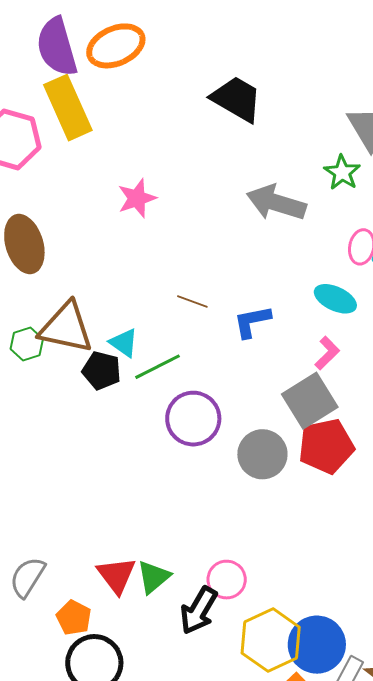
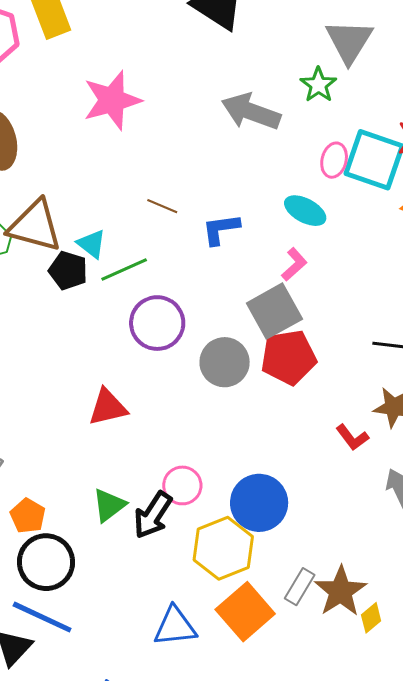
pink star: (137, 198) -> (112, 100), size x1.5
red triangle: (116, 575) -> (108, 407), moved, turned 51
green triangle: (153, 577) -> (109, 505), moved
blue circle: (317, 645) -> (259, 503), moved

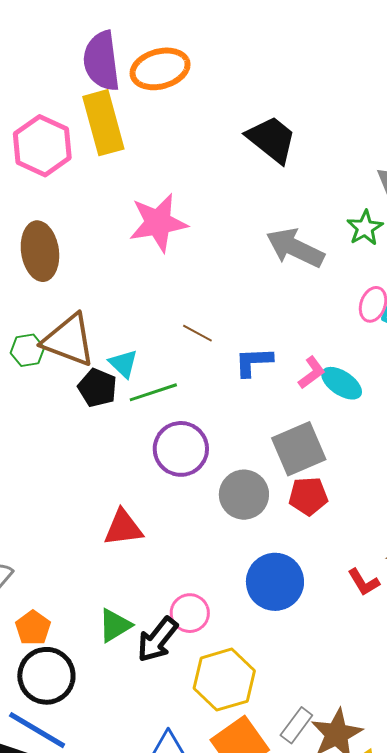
cyan ellipse: (305, 211) -> (342, 383), moved
pink L-shape: (294, 264) -> (312, 373), moved
red pentagon: (289, 357) -> (308, 496), size x0.7
blue circle: (259, 503) -> (275, 582), moved

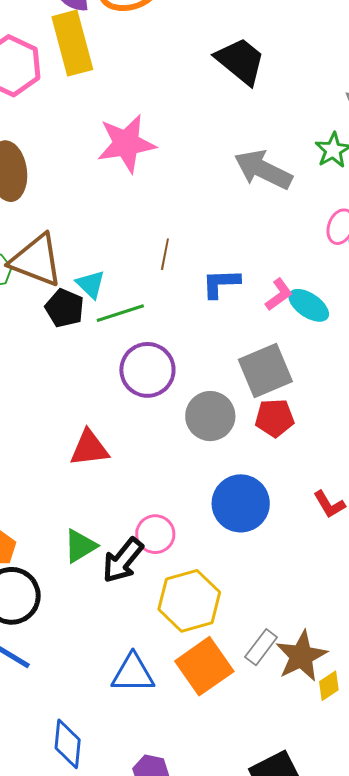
brown line: (197, 333) -> (165, 254), turned 72

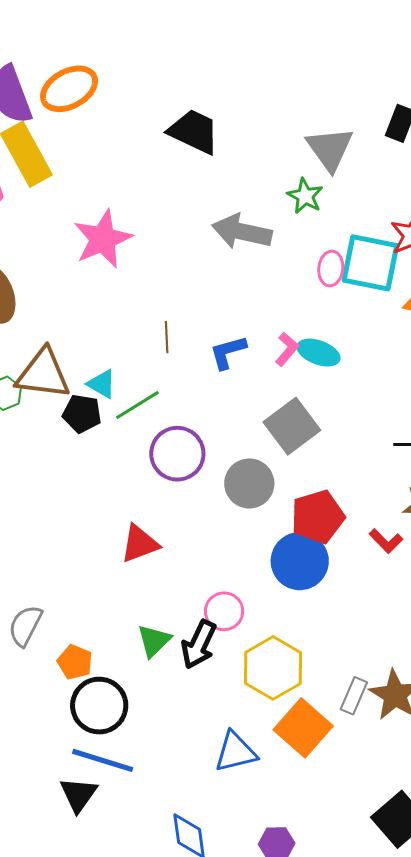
red pentagon: (275, 418) -> (318, 517), moved, size x1.4

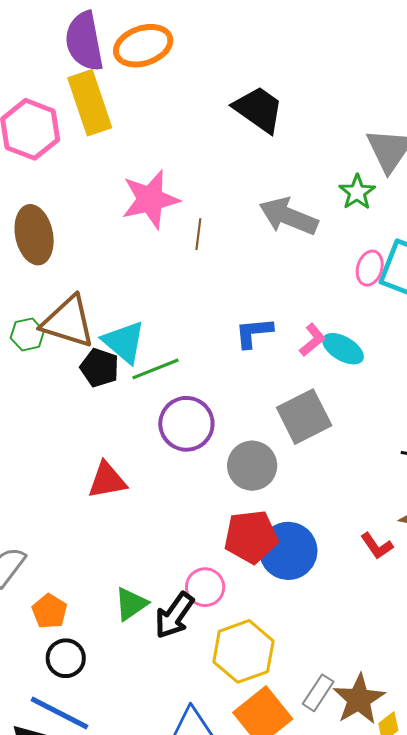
brown line: (167, 337) -> (198, 234), moved
cyan triangle: (102, 384) -> (124, 342), size x1.5
red pentagon: (318, 517) -> (251, 537), moved
red triangle: (140, 544) -> (107, 480), moved
black circle: (99, 706) -> (66, 658), size x0.7

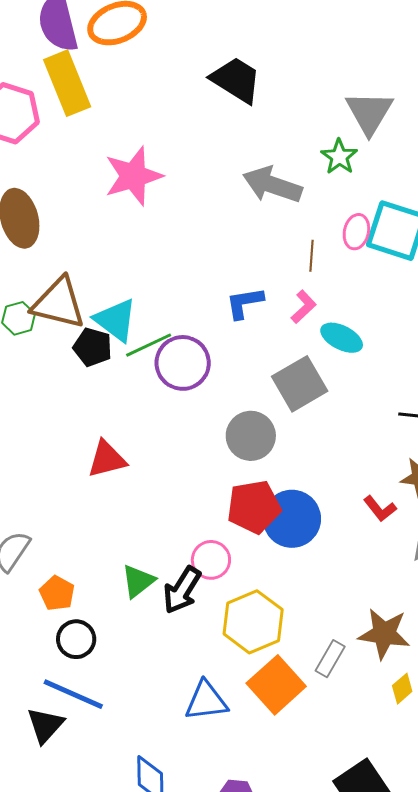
brown line: (198, 234) -> (311, 256), moved
cyan ellipse: (343, 349) -> (342, 338), moved
purple circle: (186, 424) -> (183, 363), moved
brown star: (359, 699) -> (384, 634), moved, turned -30

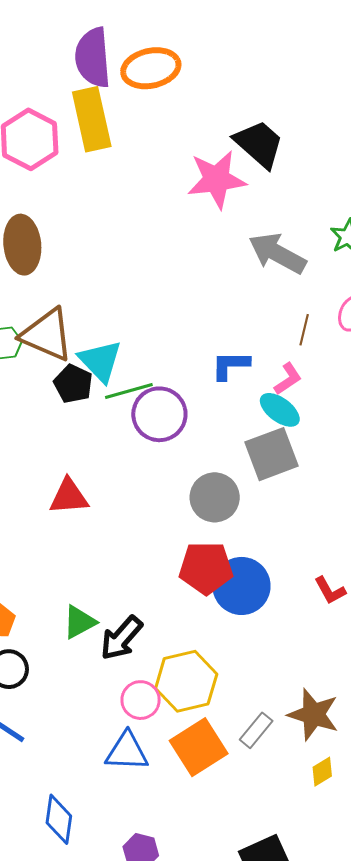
pink star: (133, 176) -> (217, 179), moved
cyan ellipse: (342, 338) -> (280, 410), moved
pink circle: (211, 560) -> (141, 700), moved

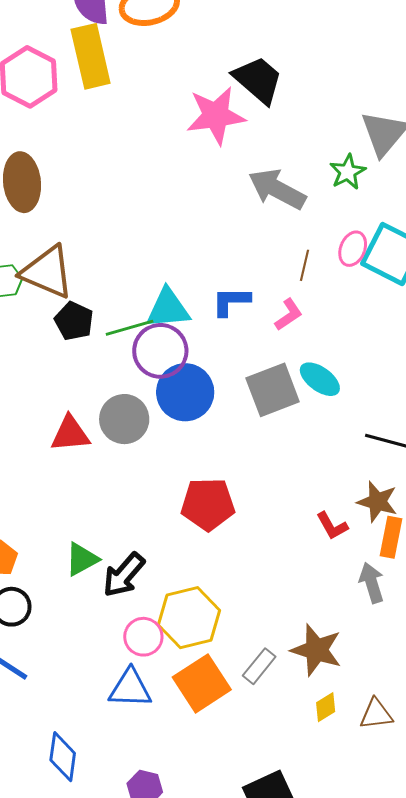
cyan triangle: (100, 361) -> (168, 309), moved, turned -51
cyan ellipse: (280, 410) -> (320, 379), moved
gray circle: (215, 497) -> (124, 419), moved
blue circle: (241, 586) -> (185, 392), moved

